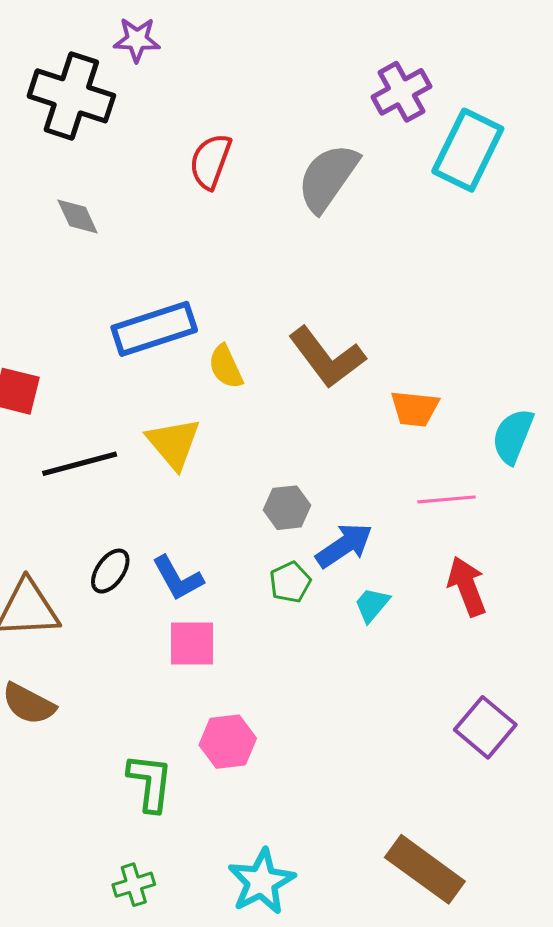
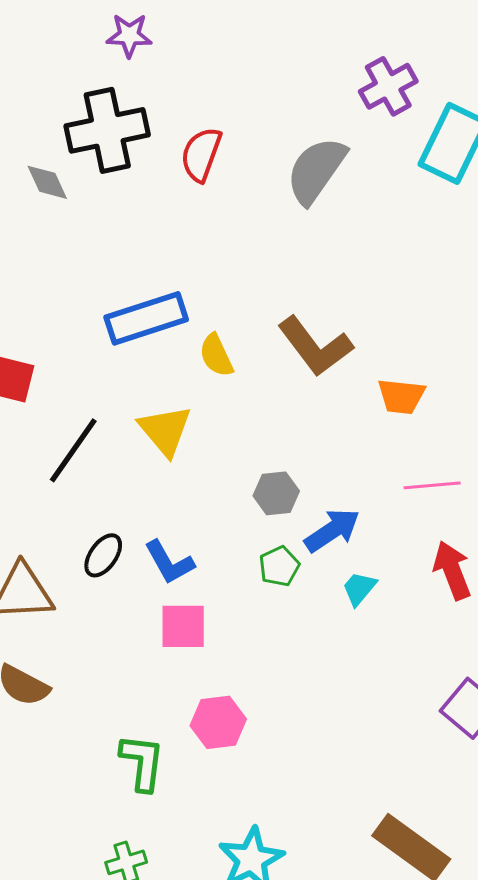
black cross: (71, 96) -> (107, 130), moved, turned -30
gray diamond: (78, 216) -> (47, 182), moved
black line: (80, 464) -> (73, 450), turned -40

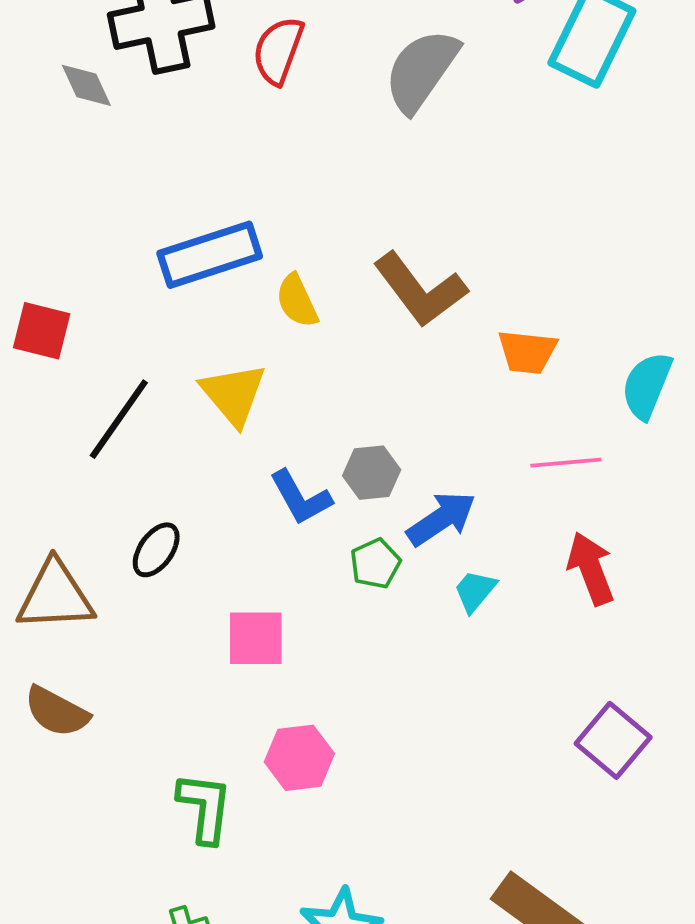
blue L-shape: (169, 562) -> (301, 498), moved

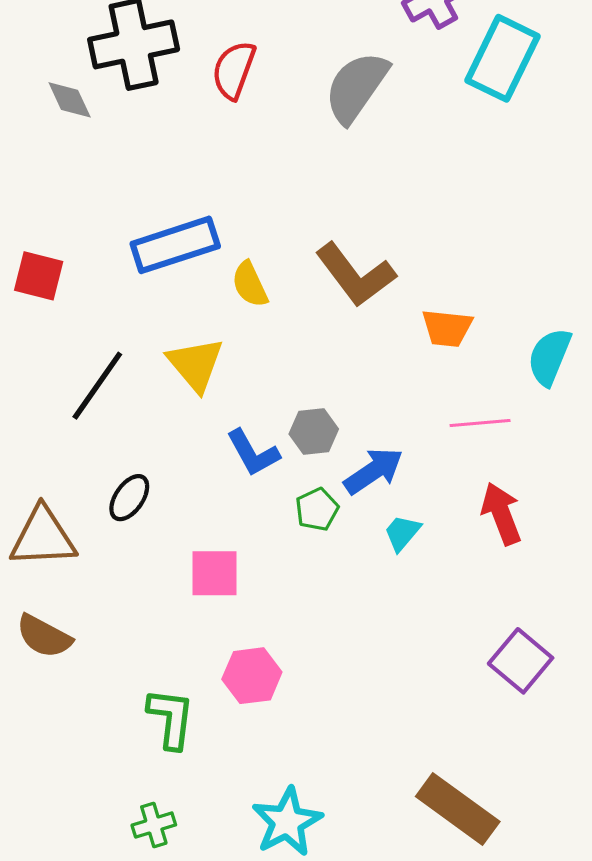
red square: (42, 331) -> (39, 276), moved

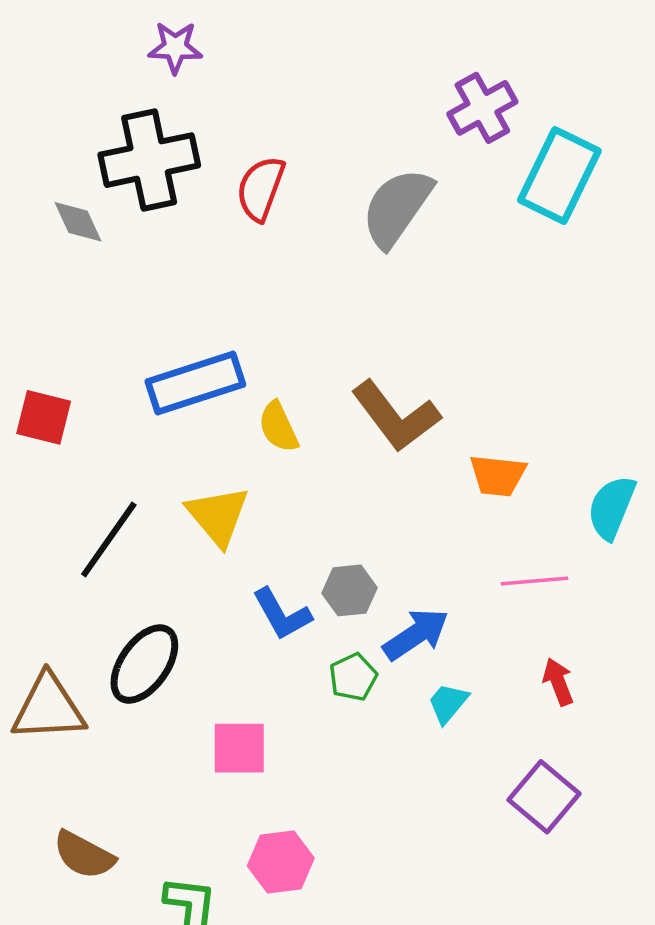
black ellipse: (129, 498) -> (144, 664), size x1.5
red arrow: (501, 514) -> (558, 682), size x0.7
brown semicircle: (44, 636) -> (84, 855), moved
purple square: (521, 661) -> (544, 797), moved

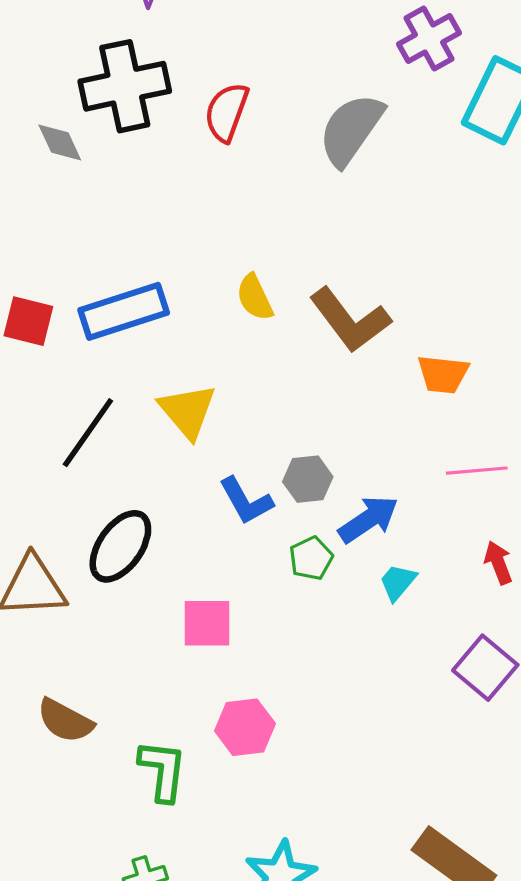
blue rectangle: (195, 383) -> (124, 311), moved
yellow semicircle: (278, 427) -> (255, 297), moved

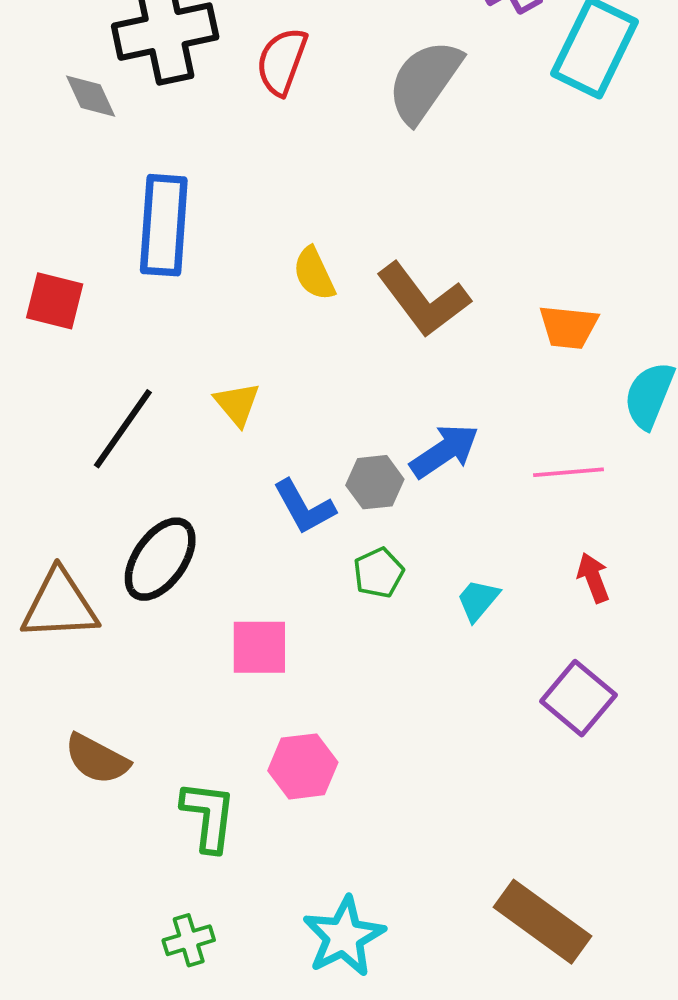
blue rectangle: (124, 311) -> (164, 225), moved, turned -68
orange trapezoid: (443, 374) -> (569, 327), moved
yellow triangle: (188, 411) -> (237, 404), size x0.7
blue arrow: (368, 519) -> (444, 451), moved

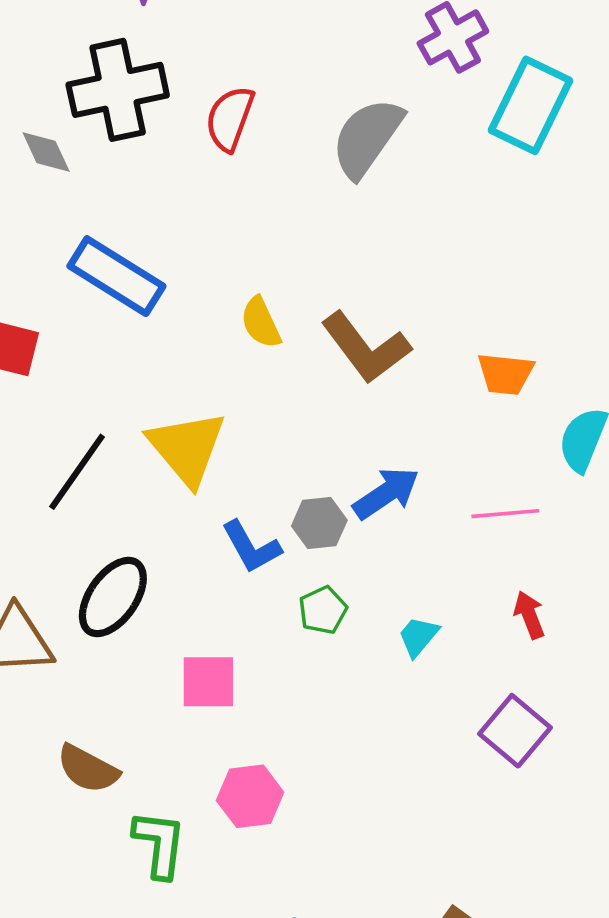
blue rectangle: (164, 225) -> (116, 276), turned -62
yellow triangle: (237, 404) -> (187, 448), size x1.8
brown semicircle: (97, 759) -> (88, 769), moved

